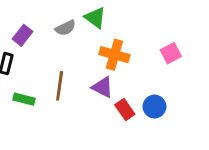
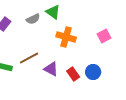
brown line: (60, 86) -> (29, 58), turned 54
purple triangle: (103, 87) -> (51, 69), moved

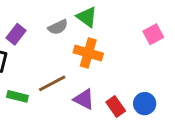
pink square: (104, 36) -> (153, 34), moved
orange cross: (66, 37) -> (88, 53), moved

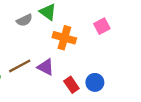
orange cross: (88, 53) -> (64, 38), moved
purple triangle: (84, 99) -> (46, 67), moved

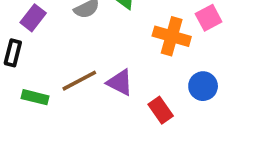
orange cross: (64, 38) -> (172, 36), moved
blue circle: (95, 82) -> (203, 86), moved

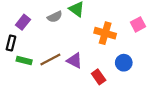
pink square: (209, 18) -> (138, 24), moved
green rectangle: (35, 97) -> (24, 61), moved

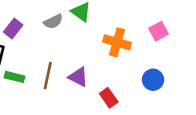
brown line: (50, 59) -> (48, 76), turned -50
blue circle: (124, 63) -> (153, 80), moved

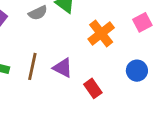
orange cross: (117, 42) -> (101, 33), turned 36

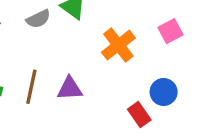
purple triangle: (63, 68) -> (70, 89), turned -30
red rectangle: (93, 88) -> (139, 115), moved

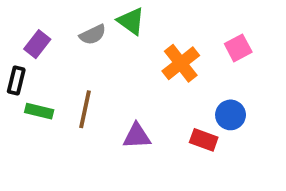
purple triangle: (70, 89) -> (137, 136), moved
red rectangle: (139, 115) -> (204, 140), turned -35

